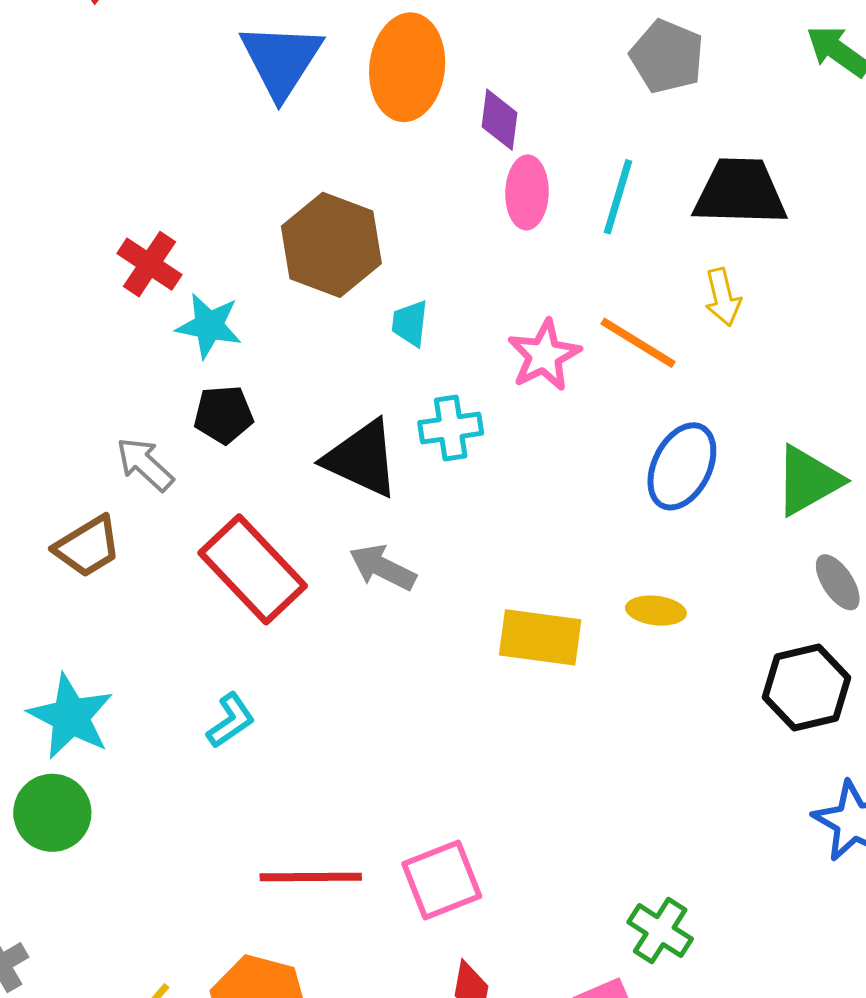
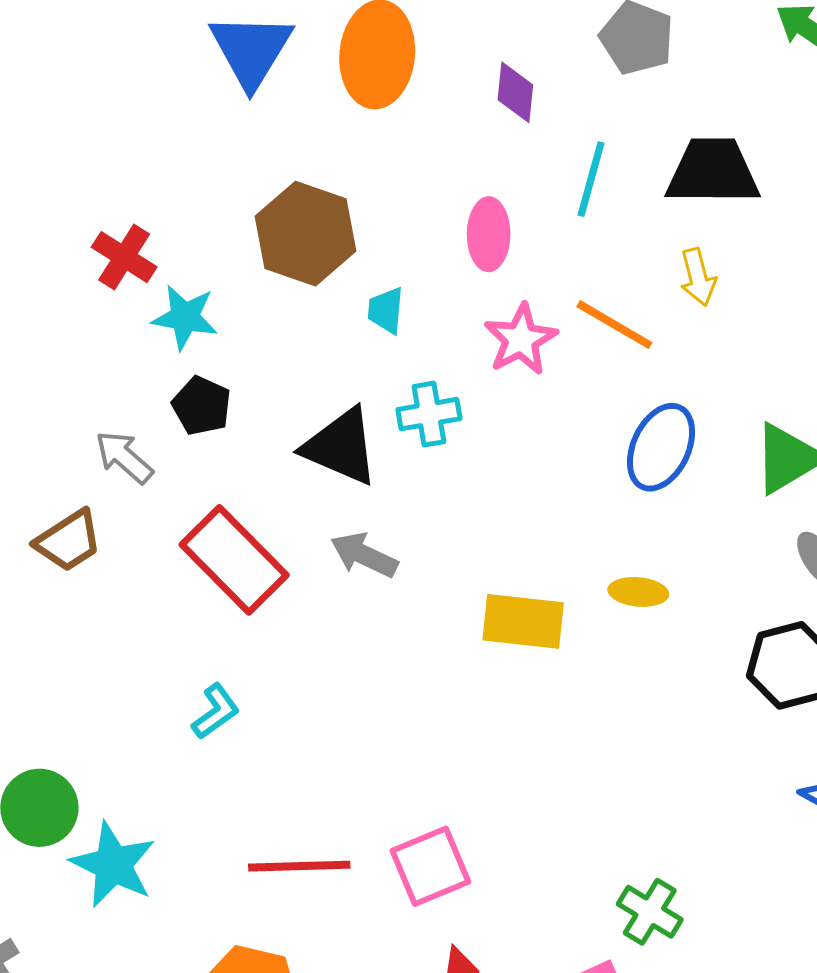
purple diamond: (499, 120) -> (515, 92), moved
pink ellipse: (527, 192) -> (489, 234), moved
black pentagon: (224, 415) -> (202, 406), turned 30
cyan star: (71, 717) -> (113, 865), moved

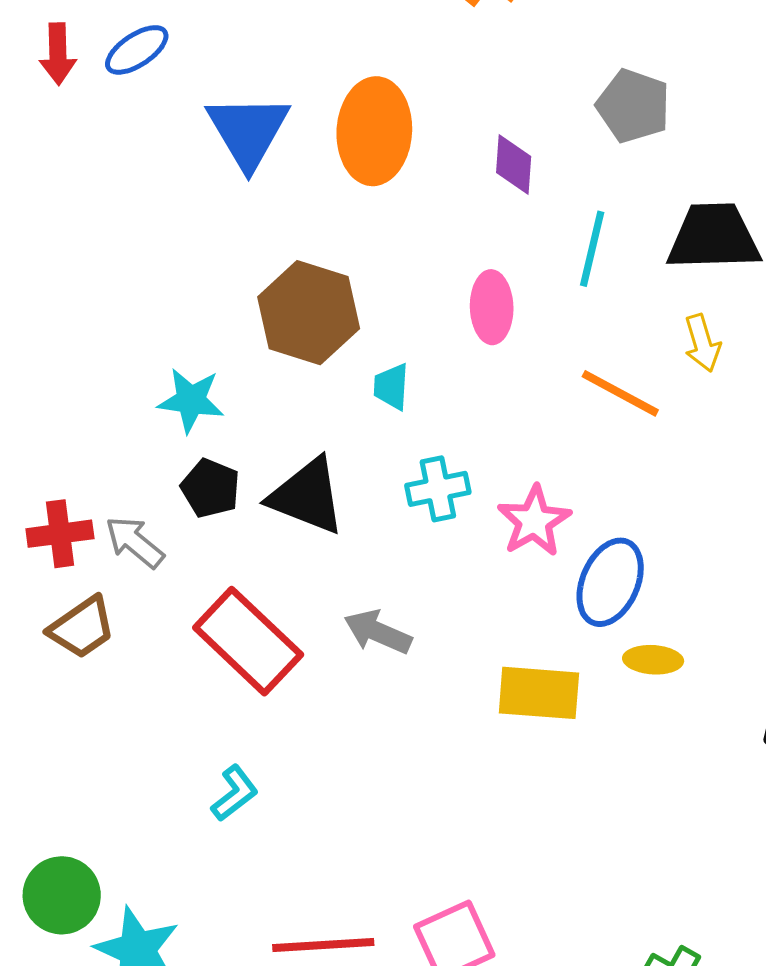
red cross: (124, 257) -> (60, 534), moved, turned -38
pink star: (521, 339) -> (534, 521), moved
black triangle: (341, 447) -> (307, 496), moved
blue ellipse: (661, 447) -> (610, 582), moved

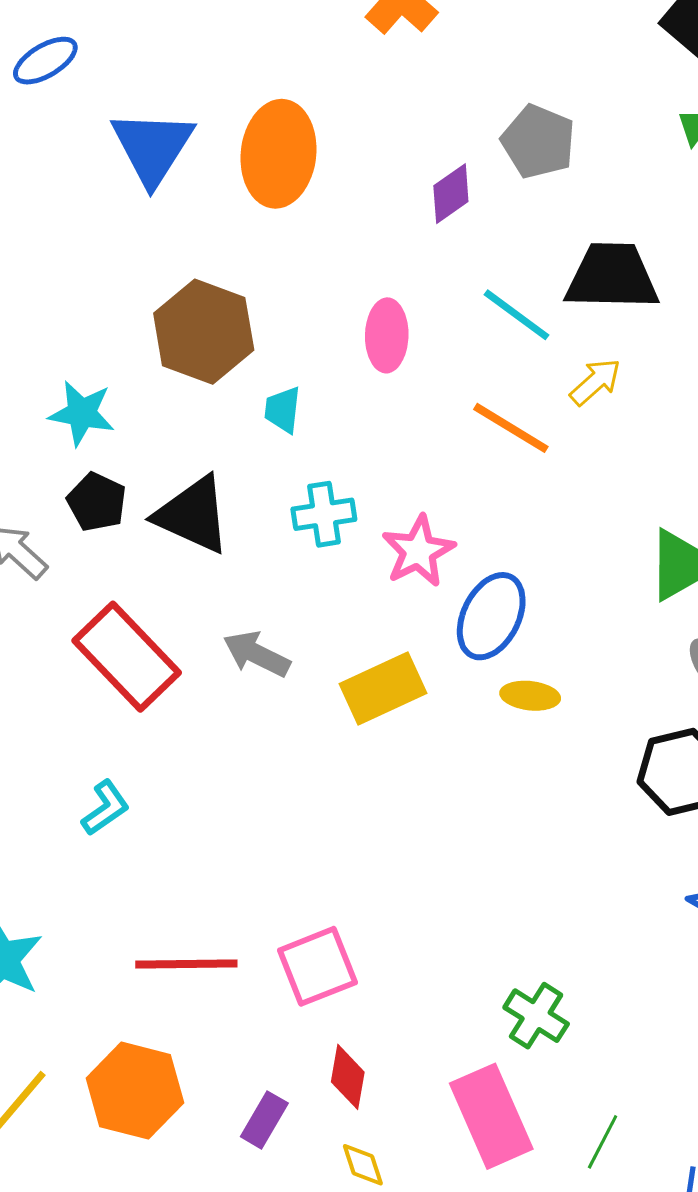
purple diamond: (514, 165) -> (451, 194), moved, turned 48
cyan line: (592, 249) -> (516, 315), moved, turned -70
yellow arrow: (702, 343) -> (595, 382), turned -118
yellow rectangle: (539, 693) -> (383, 689), moved, turned -32

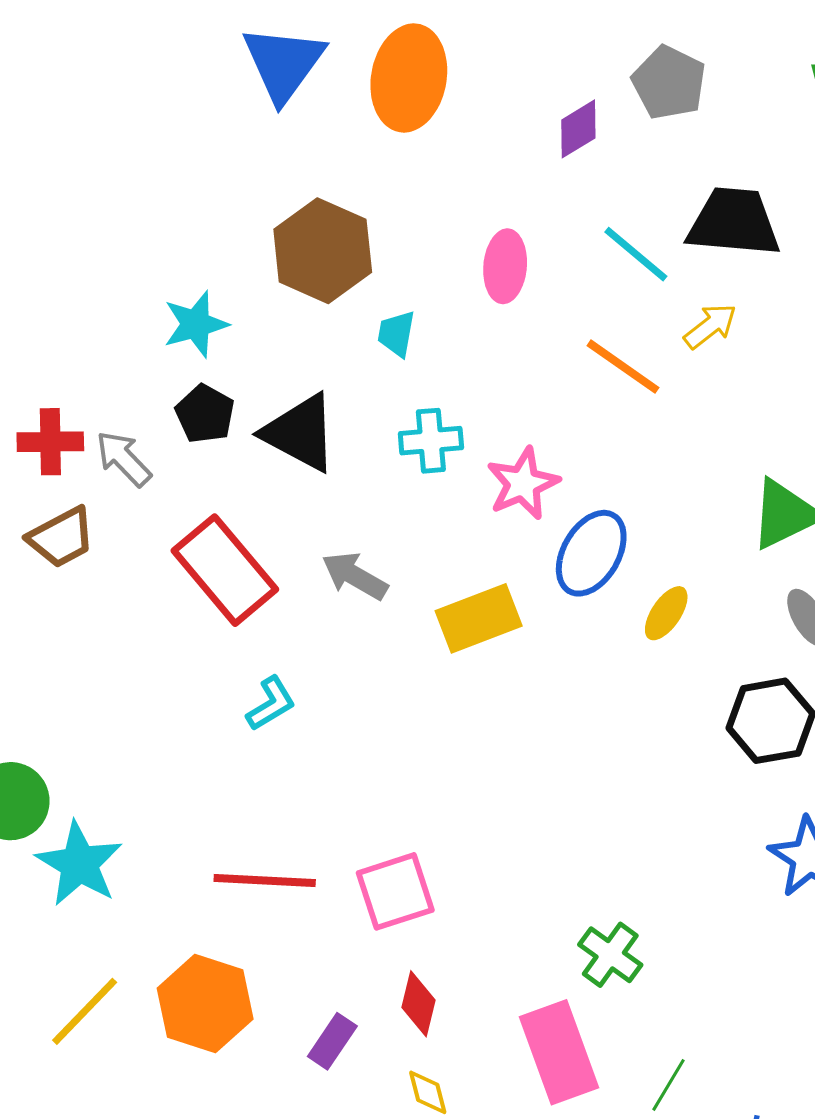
cyan star: (82, 413) -> (196, 324), turned -30
yellow ellipse: (530, 696) -> (666, 613), moved, turned -66
cyan L-shape: (105, 808) -> (271, 704), moved

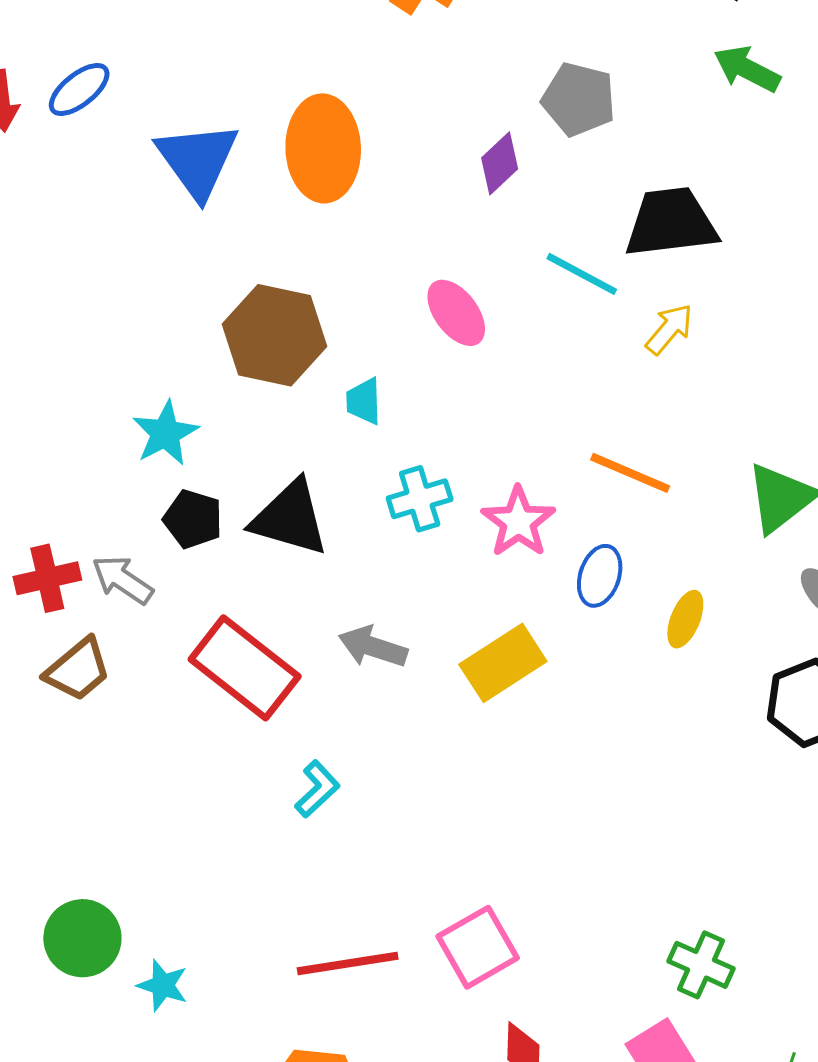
pink ellipse: (505, 266) -> (456, 313), turned -30
orange line: (623, 367) -> (630, 473), moved
blue ellipse: (591, 553) -> (600, 576), size x0.7
cyan star: (79, 864) -> (163, 985), size x0.6

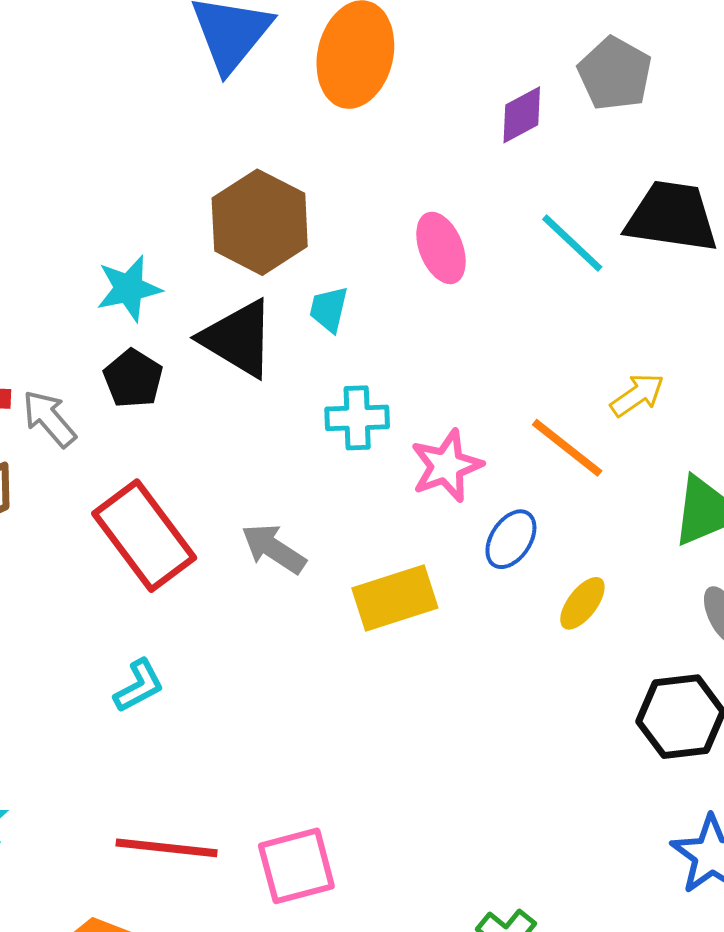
yellow arrow: (669, 329) -> (637, 395), moved
black triangle: (290, 518) -> (238, 339), moved
cyan L-shape: (317, 789) -> (139, 686), moved

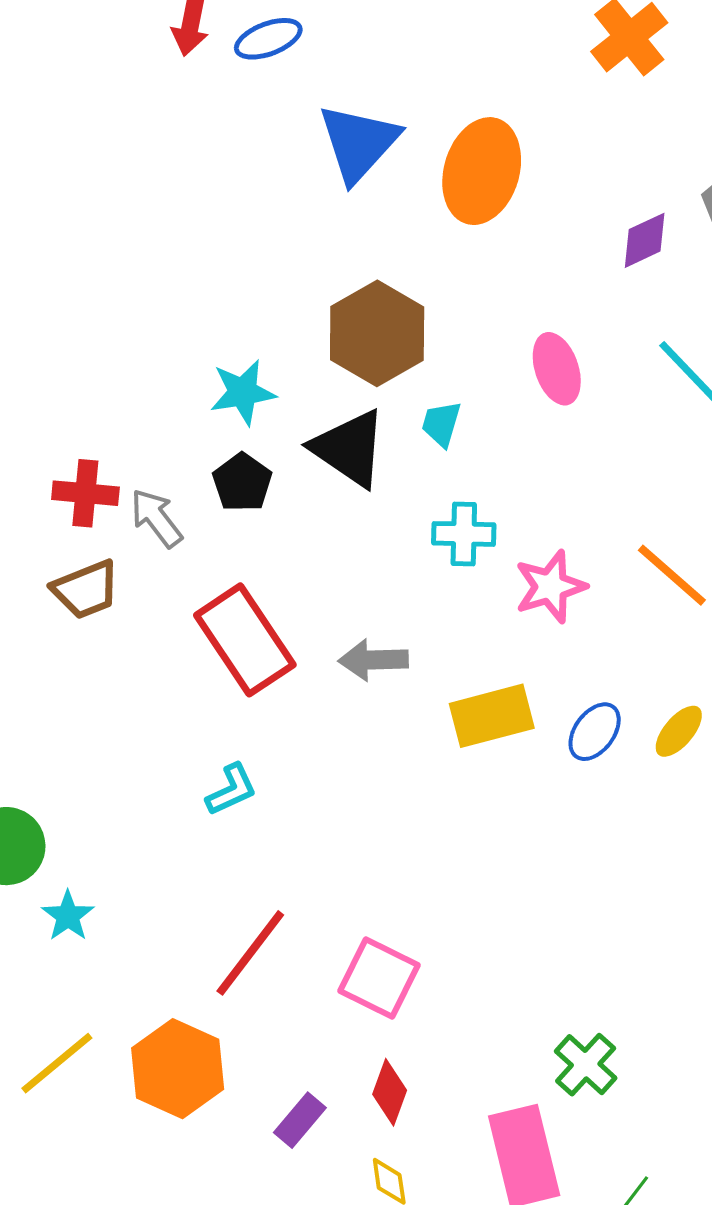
blue ellipse: (511, 539) -> (595, 732), moved
gray arrow: (274, 549) -> (373, 660), turned -38
red line: (167, 848) -> (250, 953), turned -62
pink square: (296, 866) -> (379, 978), turned 38

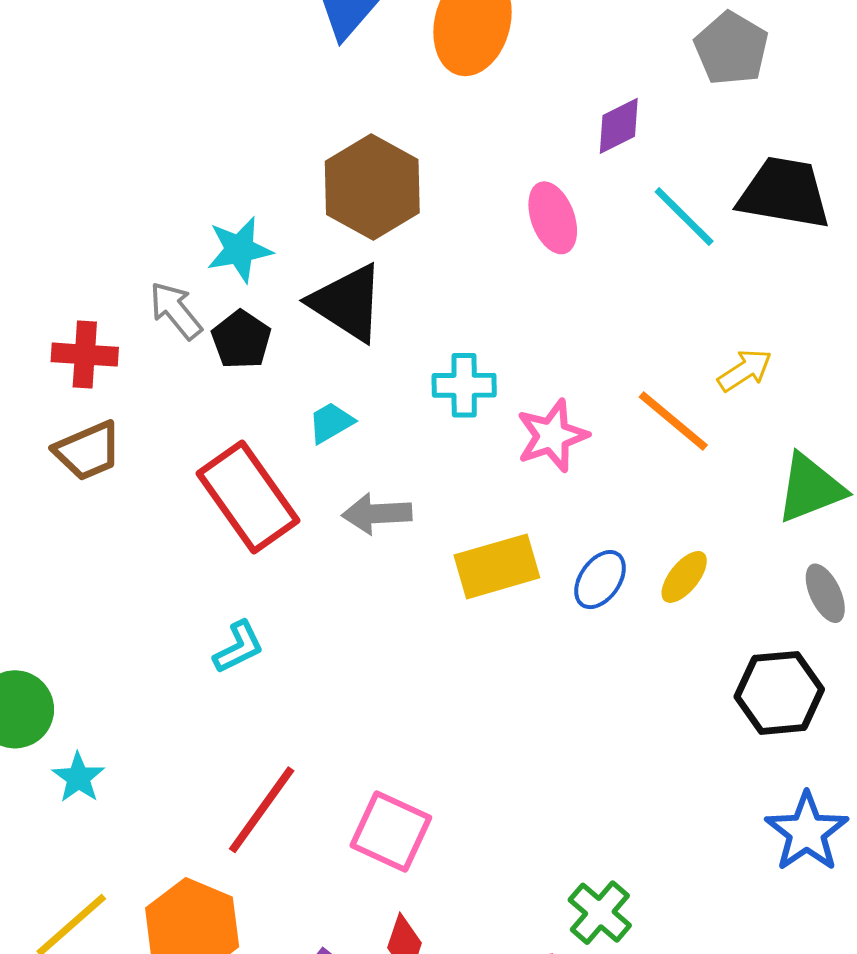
purple diamond: (645, 240) -> (619, 126), moved
cyan trapezoid: (441, 424) -> (331, 423), moved, turned 45
gray arrow: (156, 518) -> (176, 310), moved

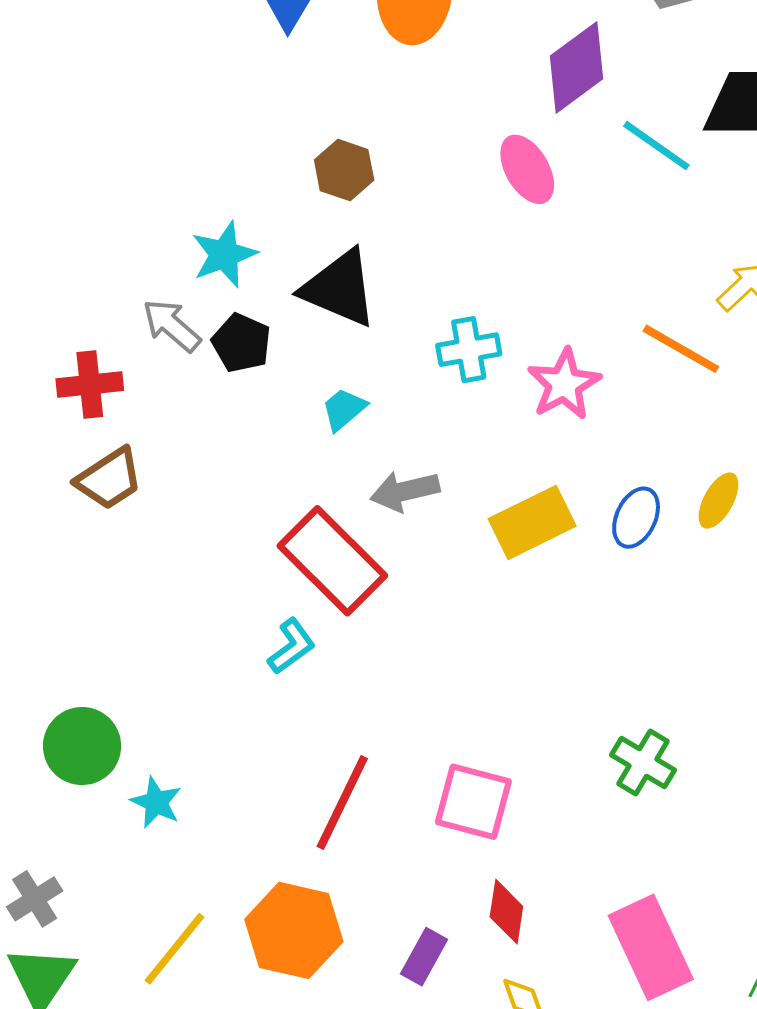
purple diamond: (619, 126) -> (576, 67), size x1.5
brown hexagon: (372, 187) -> (344, 170), size x0.6
red rectangle: (248, 497) -> (332, 561), moved
green cross: (600, 913) -> (643, 763), moved

